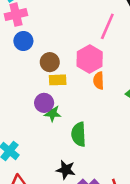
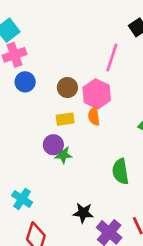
brown circle: (50, 62) -> (67, 88), moved
orange semicircle: (99, 81) -> (94, 116), moved
green semicircle: (79, 134) -> (120, 171), moved

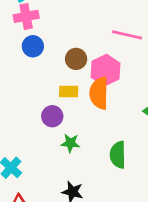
pink line: (112, 58) -> (127, 35), turned 76
orange semicircle: (94, 116) -> (99, 93), size x1.6
green star: (63, 155) -> (70, 143), moved

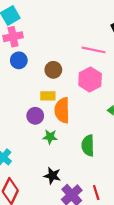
pink hexagon: (105, 70) -> (90, 79), moved
orange semicircle: (99, 93) -> (62, 110), moved

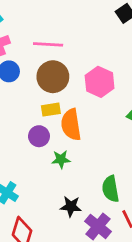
pink line: (94, 50) -> (48, 44), moved
brown circle: (53, 70) -> (53, 77), size x1.5
green semicircle: (88, 145) -> (111, 189), moved

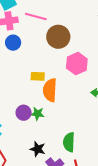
pink line: (48, 44) -> (36, 16), moved
brown circle: (53, 77) -> (58, 37), moved
purple circle: (39, 136) -> (24, 113), moved

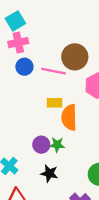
pink line: (36, 16) -> (53, 71), moved
black star: (38, 149) -> (49, 173), moved

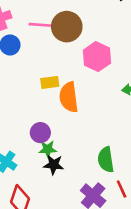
pink line: (53, 71) -> (43, 25), moved
green star: (57, 145) -> (48, 149), moved

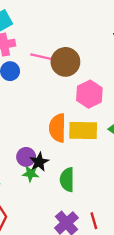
yellow rectangle: (50, 82) -> (83, 131), moved, size x1.6
green semicircle: (106, 160) -> (67, 180), moved
black star: (54, 165) -> (39, 162), moved, turned 30

